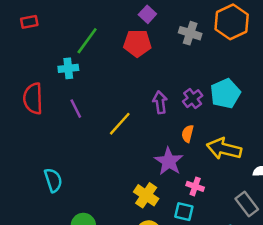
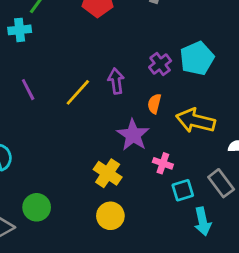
purple arrow: (160, 102) -> (116, 81), moved
purple line: (76, 109) -> (28, 90), moved
cyan square: (184, 212) -> (183, 190), moved, turned -30

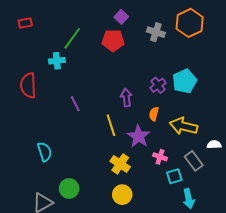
purple line: (28, 90) -> (75, 104), moved
yellow line: (78, 92) -> (111, 125), moved, turned -60
gray rectangle: (221, 183) -> (194, 161), moved

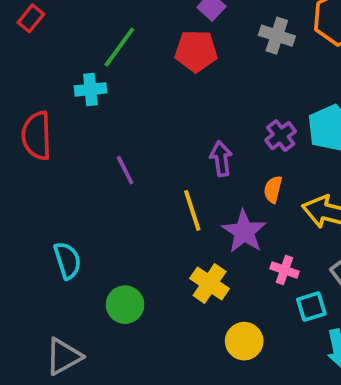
red rectangle: (25, 23) -> (31, 18), turned -40
green circle: (69, 188) -> (125, 305), moved
yellow circle: (122, 195) -> (244, 341), moved

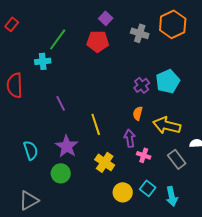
purple arrow: (221, 159) -> (130, 138), moved
purple star: (244, 232) -> (67, 146), moved
cyan square: (311, 307) -> (148, 188), moved, turned -35

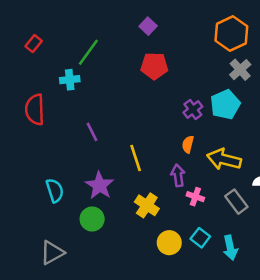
red rectangle: (12, 24) -> (34, 44), moved
gray cross: (140, 33) -> (240, 70), moved, turned 30
red pentagon: (98, 41) -> (154, 66), moved

